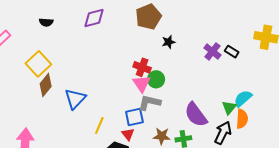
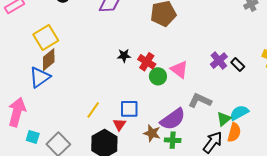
black star: (169, 42) -> (124, 56), moved
pink triangle: (141, 84) -> (179, 69), moved, turned -30
blue triangle: (75, 99) -> (40, 77), moved
gray L-shape: (149, 103) -> (200, 101), moved
purple semicircle: (196, 115) -> (173, 119), moved, turned -100

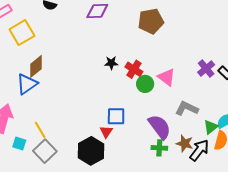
yellow square: (46, 37) -> (22, 33), moved
yellow line: (93, 110) -> (40, 130), moved, turned -66
purple semicircle: (173, 119) -> (160, 127), turned -92
brown star: (152, 133) -> (185, 143), moved

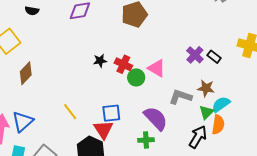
blue triangle: (27, 84) -> (23, 122), moved
yellow line: (40, 130) -> (70, 112), moved
red triangle: (106, 132) -> (103, 130), size x1.5
brown star: (185, 143) -> (206, 88), moved
green cross: (159, 148) -> (146, 140), moved

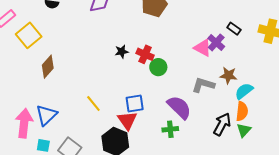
black rectangle: (214, 57) -> (234, 29), moved
pink triangle: (157, 68) -> (203, 48), moved
green triangle: (206, 112) -> (244, 130), moved

